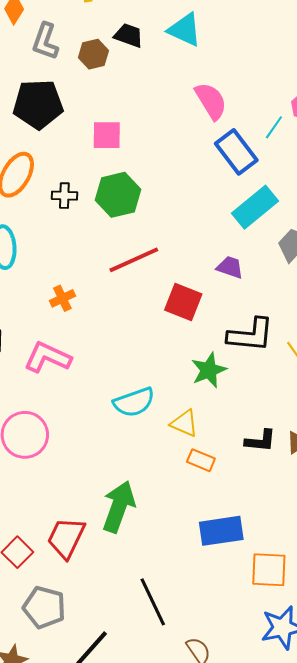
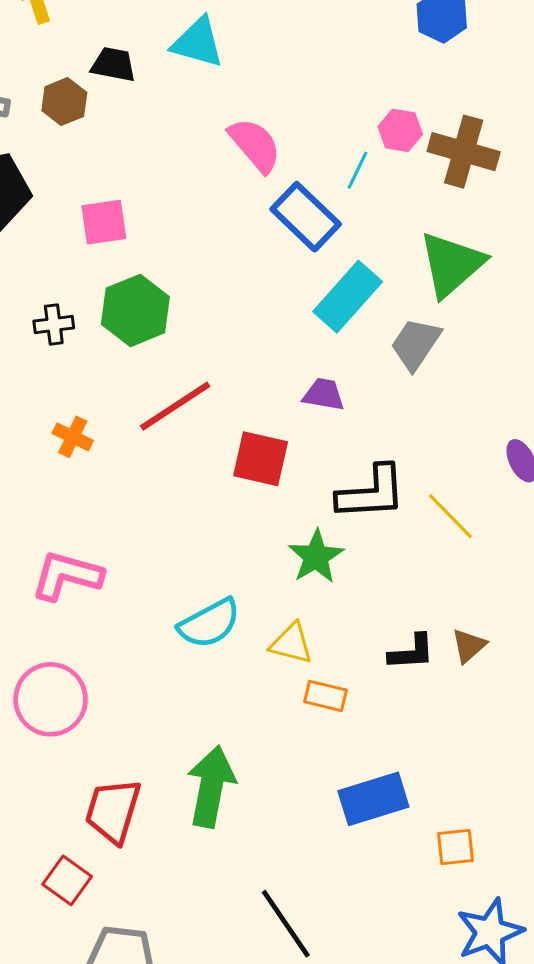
orange cross: (62, 298) -> (73, 437), moved, turned -30
red trapezoid: (66, 538) -> (113, 811), moved
orange square: (269, 570) -> (456, 847), size x0.7

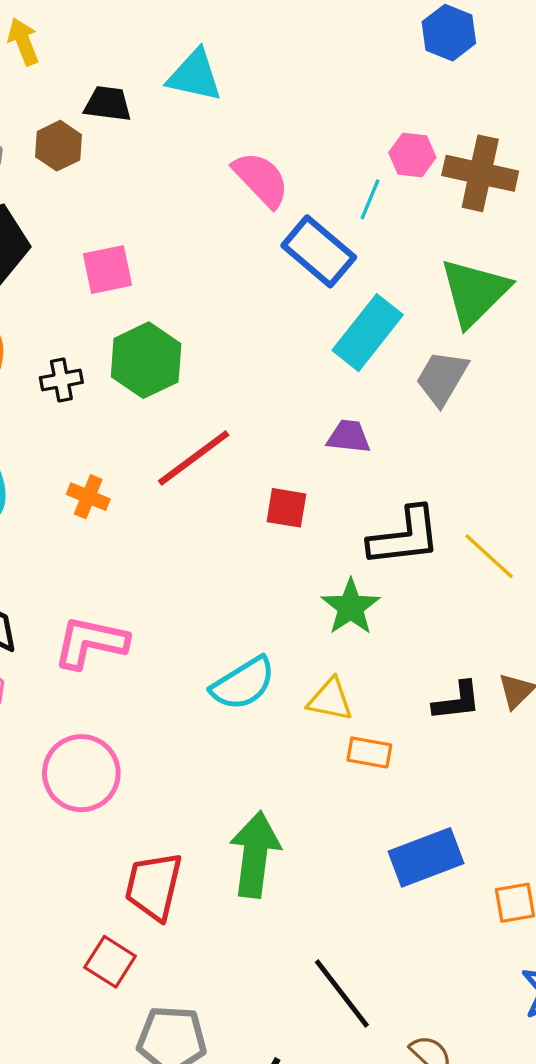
red square: (261, 459) -> (286, 508), size x0.7

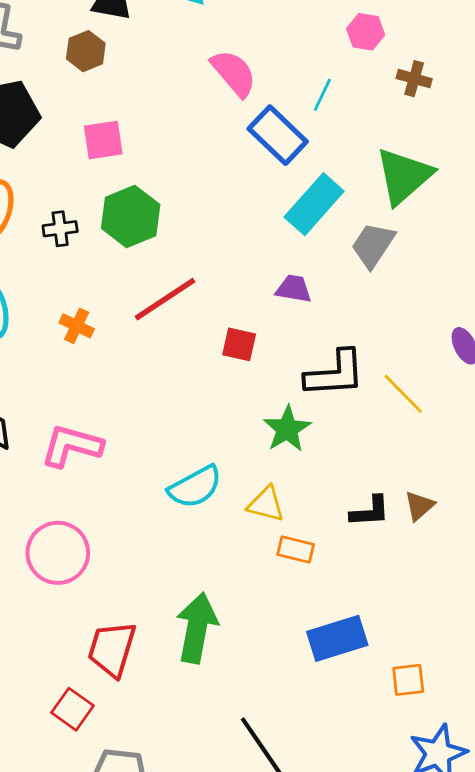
brown hexagon: (58, 146) -> (86, 51), moved
pink hexagon: (412, 155) -> (366, 32), moved
brown cross: (480, 173) -> (414, 79), size x0.6

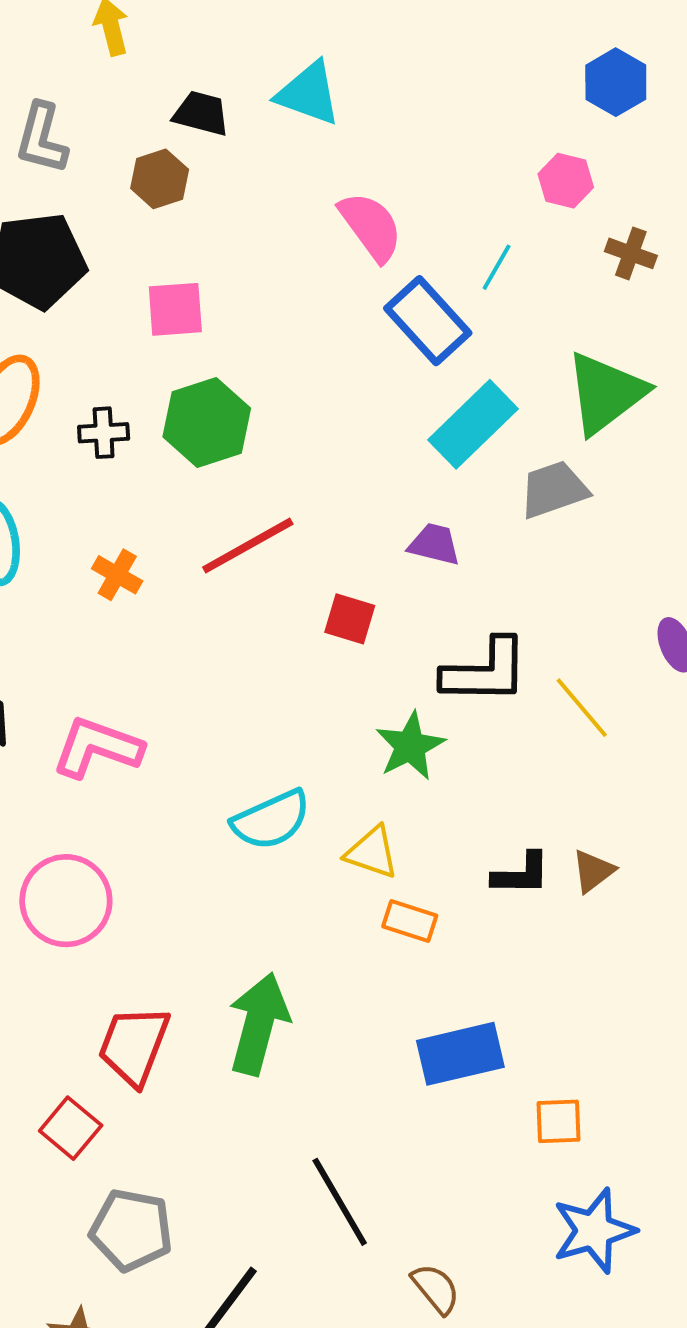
gray trapezoid: (373, 245) -> (554, 490), turned 33

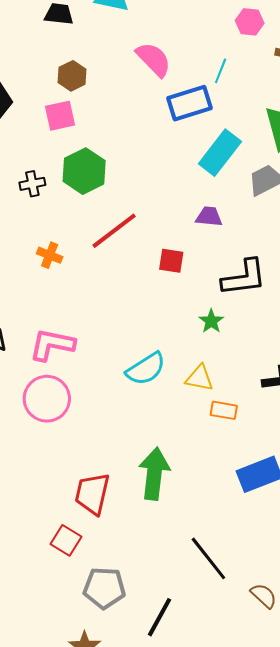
brown hexagon: (160, 179) -> (72, 76), moved
blue rectangle: (428, 321) -> (189, 103), turned -57
green star: (410, 746) -> (211, 321), size x0.7
pink circle: (66, 901) -> (47, 399), moved

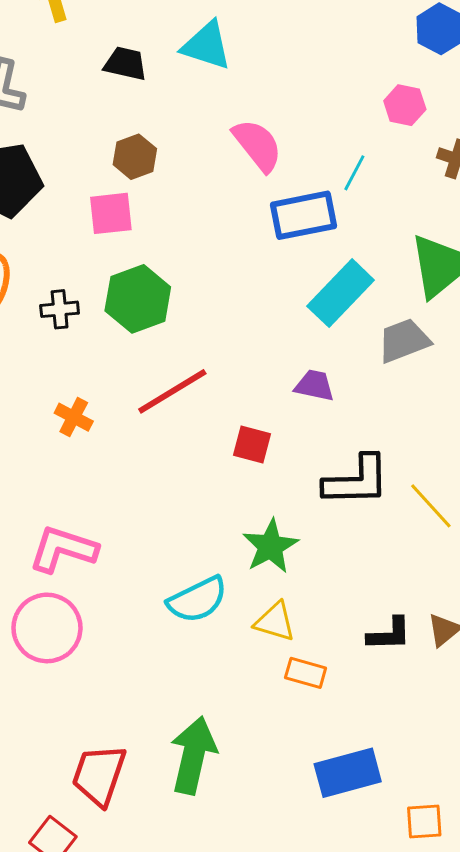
green star: (211, 321) -> (270, 546), moved, size x1.5

